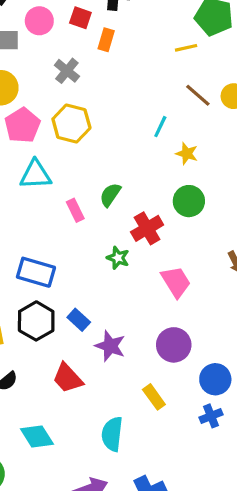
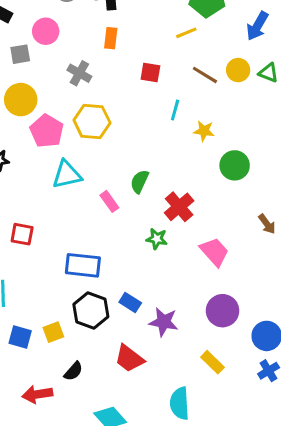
red square: (80, 18) -> (150, 72), moved
green circle: (189, 201) -> (235, 165), moved

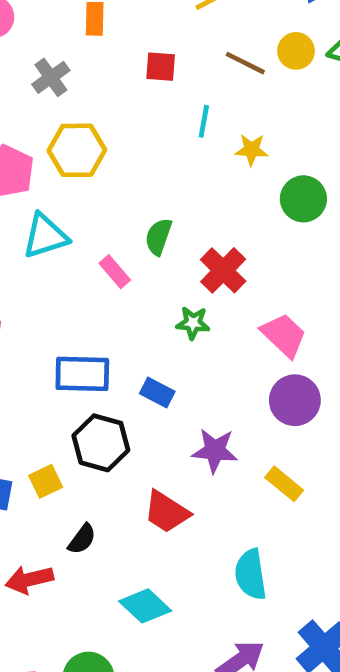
gray cross: (79, 73) -> (51, 77), turned 30
blue rectangle: (130, 303) -> (157, 392), moved
purple circle: (223, 311) -> (295, 400), moved
yellow rectangle: (212, 362) -> (284, 484), moved

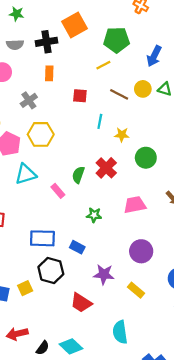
red cross: (223, 270) -> (106, 168), moved
pink trapezoid: (284, 335) -> (135, 205), moved, turned -55
black semicircle: (82, 539) -> (43, 348), moved

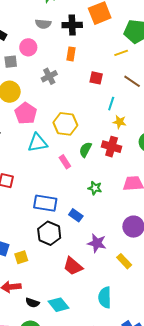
yellow hexagon: (41, 134) -> (65, 124), moved
yellow star: (122, 135) -> (119, 122), moved
red cross: (106, 168) -> (112, 147), turned -36
yellow square: (25, 288) -> (21, 257), moved
black semicircle: (43, 348) -> (32, 303), turned 64

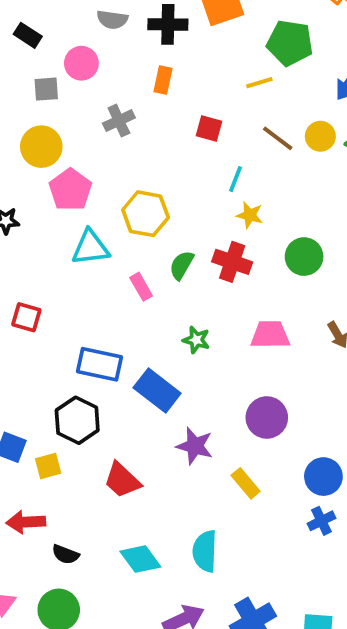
blue rectangle: (76, 215) -> (157, 391), size x1.6
black hexagon: (49, 233) -> (77, 420), moved
red trapezoid: (73, 266) -> (122, 480), moved
cyan diamond: (58, 305) -> (140, 559), moved

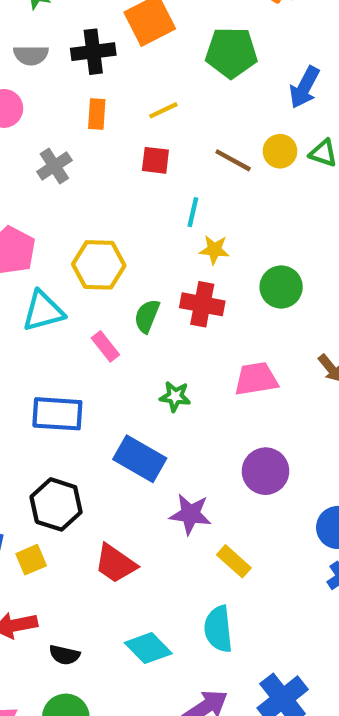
yellow line: (259, 83) -> (163, 110), moved
blue rectangle: (100, 364) -> (57, 414), moved
yellow rectangle: (246, 483) -> (234, 561), moved

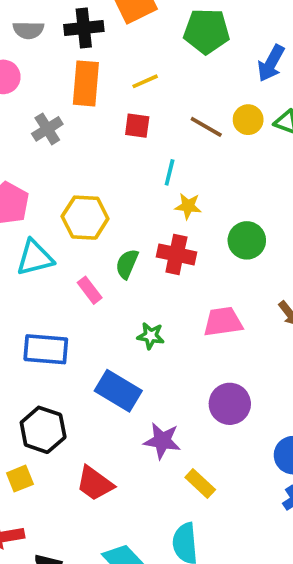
orange rectangle: (97, 114) -> (86, 83), size x1.6

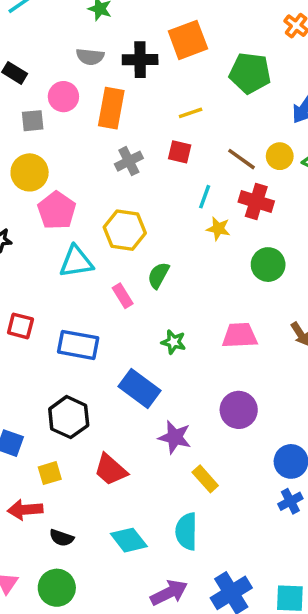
orange rectangle: (86, 83) -> (111, 108), moved
gray cross: (47, 129) -> (129, 161), moved
red cross: (176, 254) -> (256, 202), moved
yellow square: (20, 479) -> (50, 473), moved

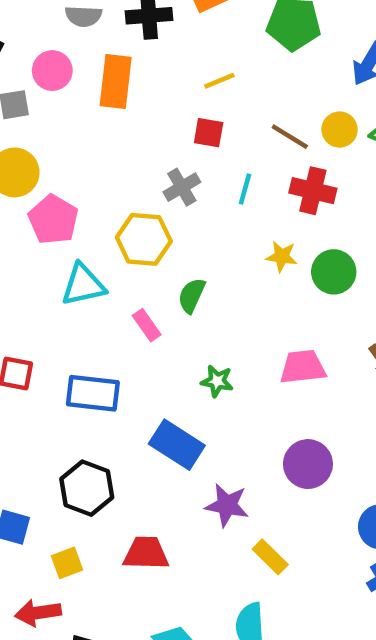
gray cross: (129, 161) -> (182, 187), moved
yellow star: (218, 229) -> (282, 256), moved
red trapezoid: (111, 470) -> (146, 553), turned 144

